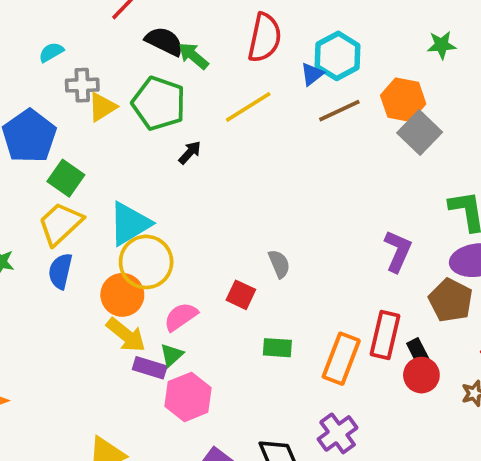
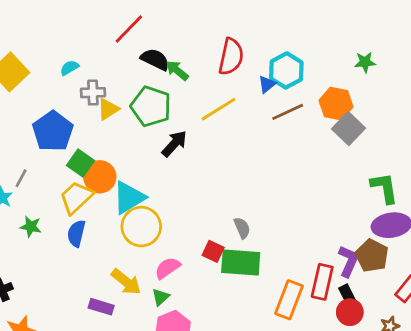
black arrow: (190, 153) -> (174, 144), size x1.5
purple L-shape: (398, 251) -> (348, 261), moved
orange circle: (122, 295) -> (100, 177), moved
green rectangle: (277, 348) -> (241, 262), moved, size x1.8
purple rectangle: (150, 368) -> (101, 307), moved

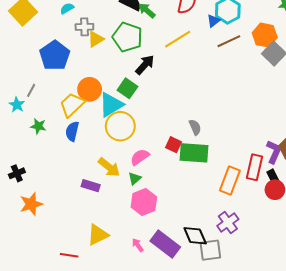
green square: (80, 163) -> (127, 88), moved

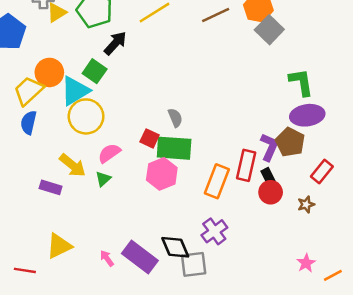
pink hexagon: (144, 202) -> (162, 174), moved

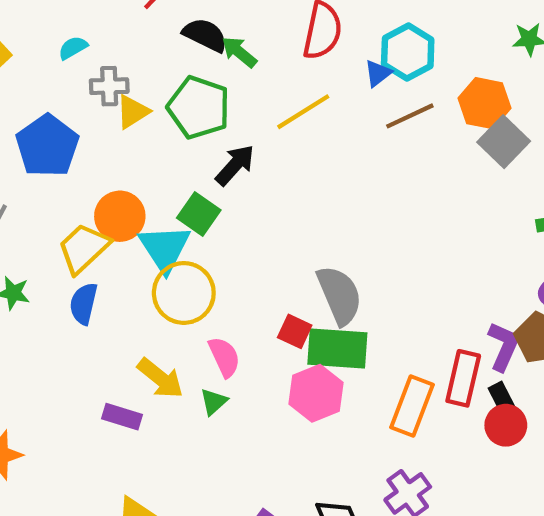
cyan triangle: (75, 91) -> (165, 248), turned -32
gray semicircle: (175, 118) -> (339, 295), size x1.8
pink semicircle: (109, 153) -> (224, 357), turned 100

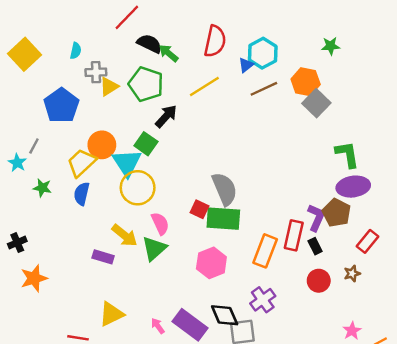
cyan semicircle: (73, 48) -> (76, 51), turned 133
pink hexagon: (316, 393) -> (211, 263), moved
green triangle: (214, 402) -> (154, 249), size x1.6
red circle: (506, 425) -> (319, 281), moved

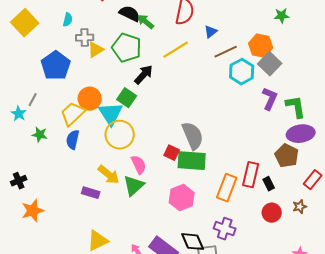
cyan hexagon: (263, 53) -> (242, 72), moved
purple L-shape: (316, 218) -> (270, 99), moved
purple cross: (263, 300) -> (225, 229), turned -35

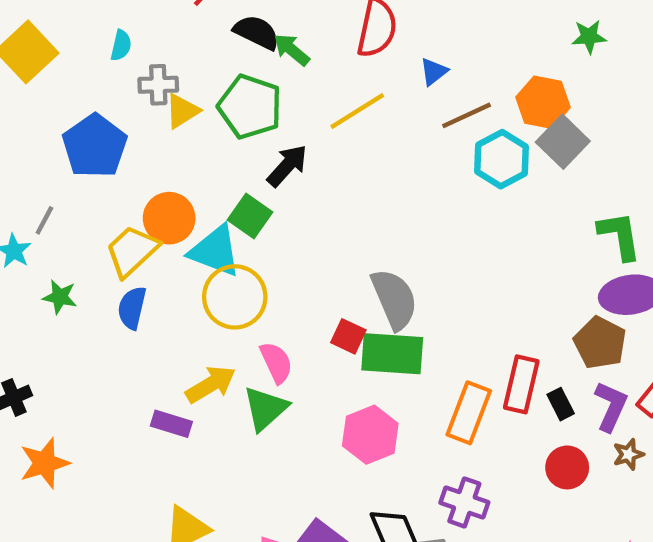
purple L-shape: (270, 99) -> (611, 406), moved
cyan triangle: (111, 114) -> (215, 251), turned -36
yellow arrow: (109, 175) -> (211, 384), turned -70

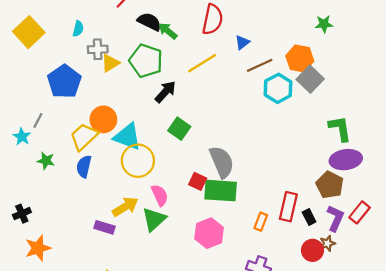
green square: (250, 216) -> (179, 129), moved
orange rectangle: (469, 413) -> (261, 222), size x0.6
brown star: (628, 454) -> (327, 243), moved

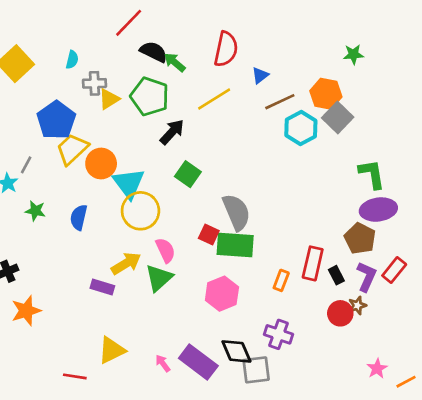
yellow trapezoid: (84, 137) -> (72, 149), moved
cyan triangle: (128, 137) -> (129, 183), turned 32

